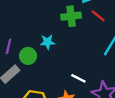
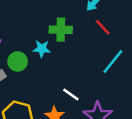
green cross: (71, 16) -> (61, 30), moved

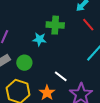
green circle: (18, 61) -> (24, 63), moved

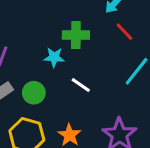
white line: (61, 76) -> (81, 85), moved

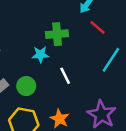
white line: (81, 85) -> (65, 76), turned 35

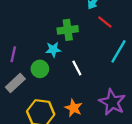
green circle: (26, 86) -> (40, 69), moved

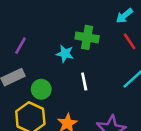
green circle: (40, 69) -> (41, 89), moved

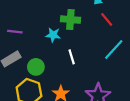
purple line: (20, 46) -> (15, 32), turned 72

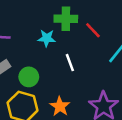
red line: (107, 19) -> (93, 30), moved

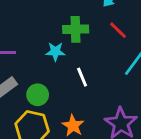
red line: (93, 30) -> (118, 30), moved

